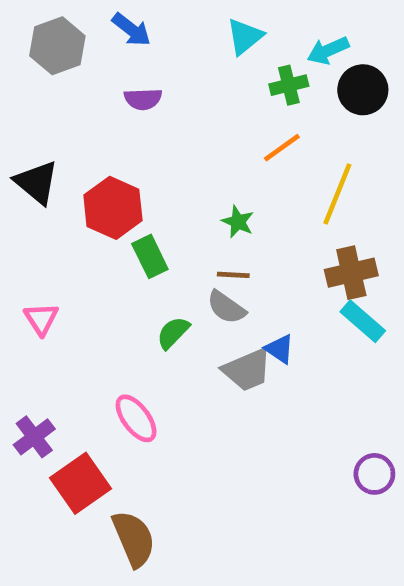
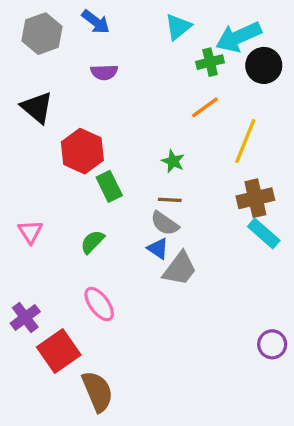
cyan arrow: (328, 50) -> (239, 37), size x1.5
black triangle: (37, 182) -> (37, 107), moved
green semicircle: (173, 333) -> (92, 242), moved
blue triangle: (280, 349) -> (158, 249), moved
gray trapezoid: (247, 370) -> (180, 269), turned -30

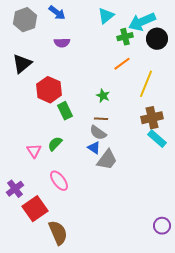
black triangle: (37, 107) -> (22, 64), turned 40
pink triangle: (30, 232) -> (34, 151), moved
purple circle: (272, 344) -> (162, 226), moved

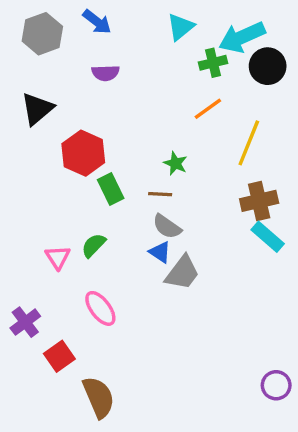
brown line: (101, 119) -> (160, 194), moved
red square: (35, 209) -> (59, 356), size x0.7

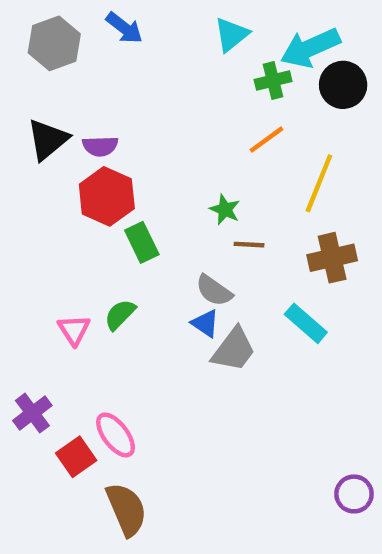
purple semicircle: (105, 73) -> (100, 146), moved
brown line: (160, 194) -> (249, 245), moved
cyan rectangle: (268, 237) -> (306, 323), moved
pink ellipse: (100, 308) -> (116, 435), moved

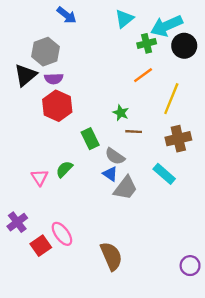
gray hexagon: (54, 43) -> (45, 52), moved
green rectangle: (142, 242) -> (90, 139), moved
brown semicircle: (126, 509) -> (111, 256), moved

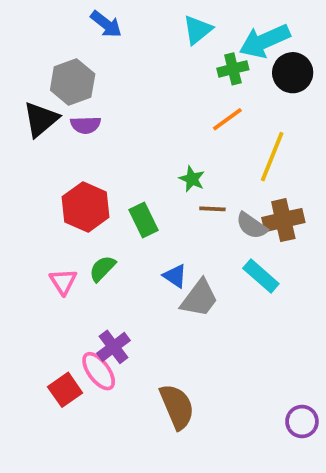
red hexagon: (57, 106) -> (86, 207), moved
gray semicircle: (115, 156) -> (252, 226), moved
purple cross: (17, 222) -> (114, 347), moved

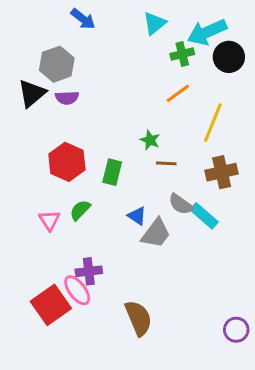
green rectangle: (143, 220) -> (112, 172), turned 40
gray semicircle: (252, 226) -> (181, 204), moved
purple cross: (114, 347) -> (89, 271), turned 30
red square: (65, 390) -> (51, 305), size x1.5

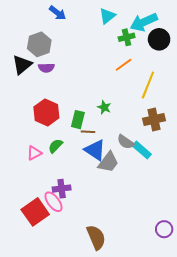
green star: (150, 140) -> (104, 107), moved
brown line: (166, 163) -> (88, 132), moved
blue triangle: (137, 216) -> (95, 150), size x1.6
pink triangle: (49, 220) -> (34, 153), turned 35
brown semicircle: (138, 318) -> (96, 237), moved

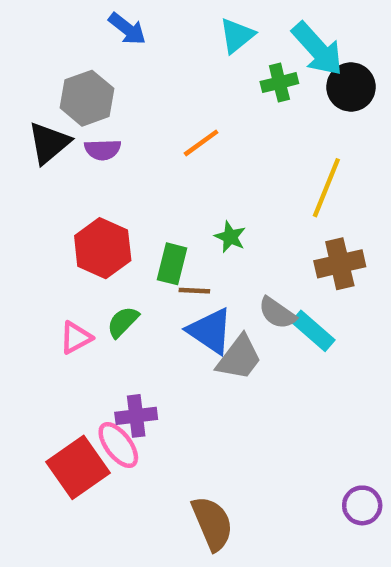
cyan arrow: (144, 22) -> (317, 49), turned -108
orange line: (124, 65) -> (201, 143), moved

